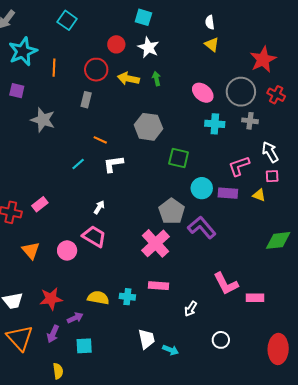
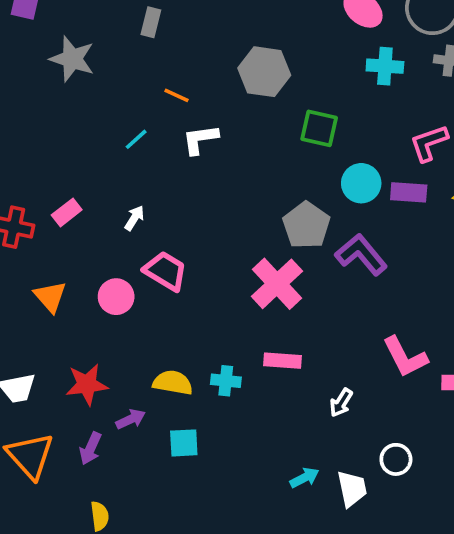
white arrow: (99, 207) -> (134, 218), moved
white trapezoid: (146, 339) -> (352, 489), moved
cyan square: (84, 346) -> (184, 443), moved
cyan arrow: (171, 350) -> (304, 478), turned -49

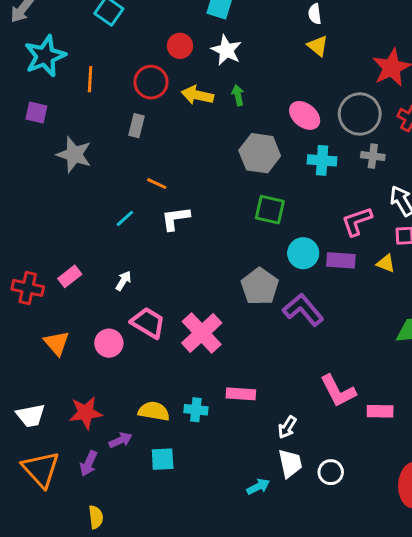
gray hexagon: (264, 72) -> (260, 153), moved
pink cross: (277, 284) -> (202, 333), moved
white trapezoid: (352, 489) -> (290, 463), moved

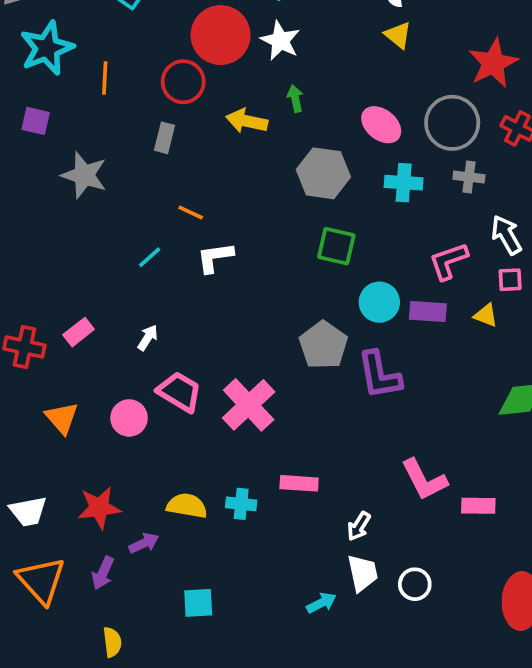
red circle: (180, 46) -> (221, 35), size x1.8
yellow arrow: (197, 95) -> (247, 121), moved
purple L-shape: (303, 310) -> (379, 375), turned -150
cyan square: (163, 459) -> (198, 603), moved

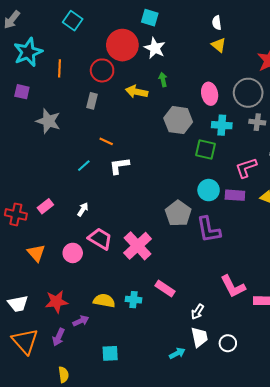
pink ellipse: (381, 125) -> (210, 94), turned 40
green square: (336, 246) -> (206, 150), moved
pink rectangle: (299, 483) -> (165, 288), turned 30

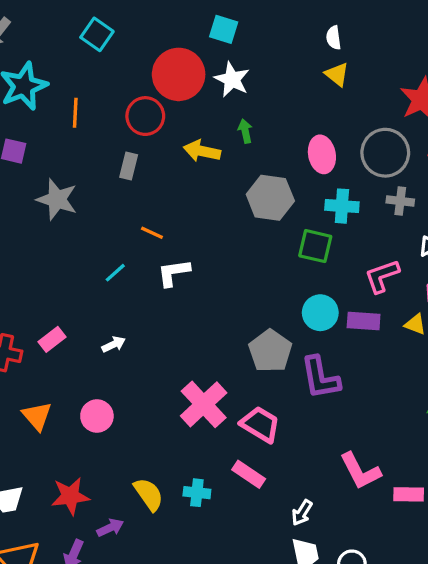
white arrow: (83, 209) -> (114, 344), turned 32
pink trapezoid: (100, 239) -> (260, 424), moved
yellow semicircle: (104, 301) -> (149, 494), turned 45

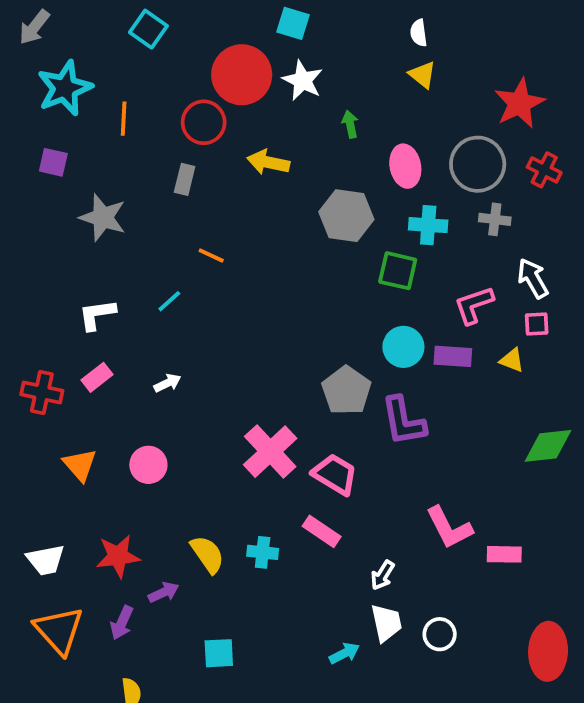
green arrow: (245, 131) -> (350, 124), moved
white L-shape: (174, 273) -> (97, 315), moved

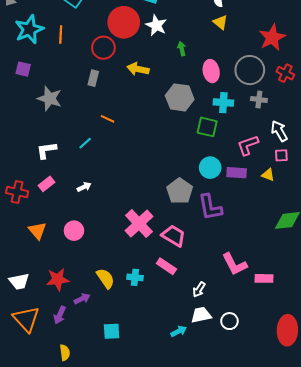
orange line: (124, 119) -> (61, 34), moved
white trapezoid: (386, 623) -> (201, 315), turned -90

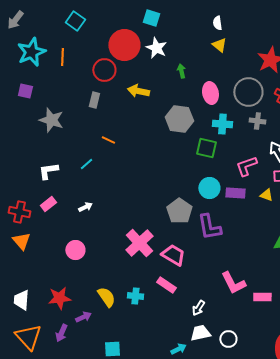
orange triangle: (37, 231) -> (21, 241), moved
white trapezoid: (19, 281) -> (21, 300), turned 105

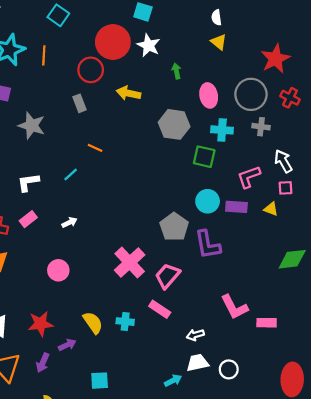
gray rectangle: (94, 100) -> (79, 103), turned -35
pink trapezoid: (173, 255) -> (167, 276), turned -80
white arrow: (198, 308) -> (195, 335), turned 42

